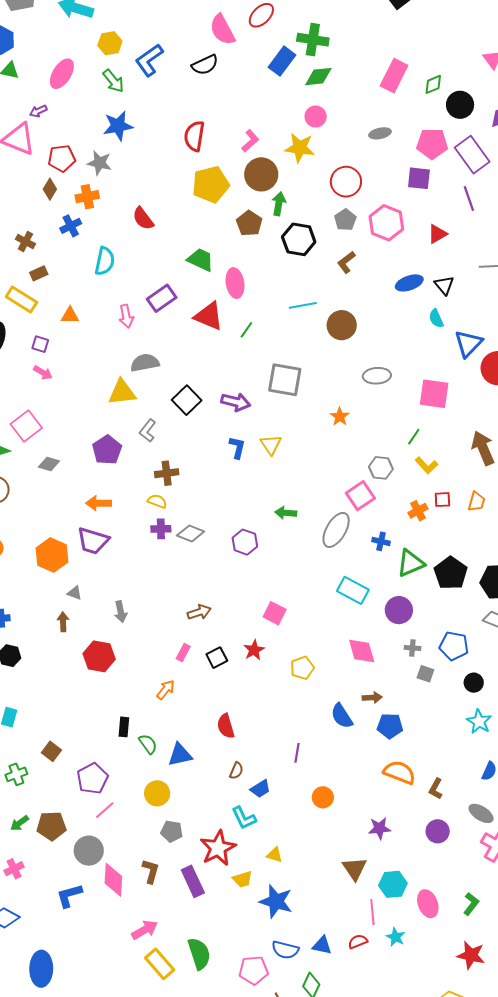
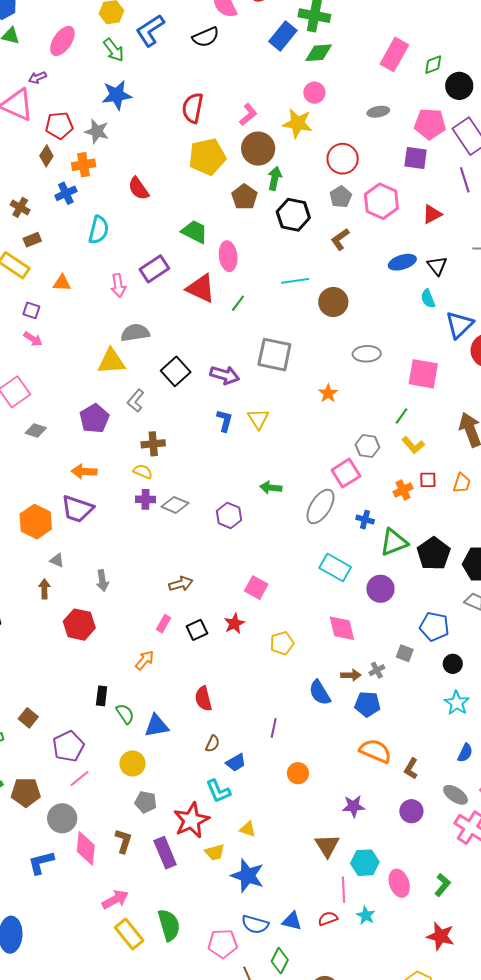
gray cross: (412, 648) -> (377, 670), moved, turned -35

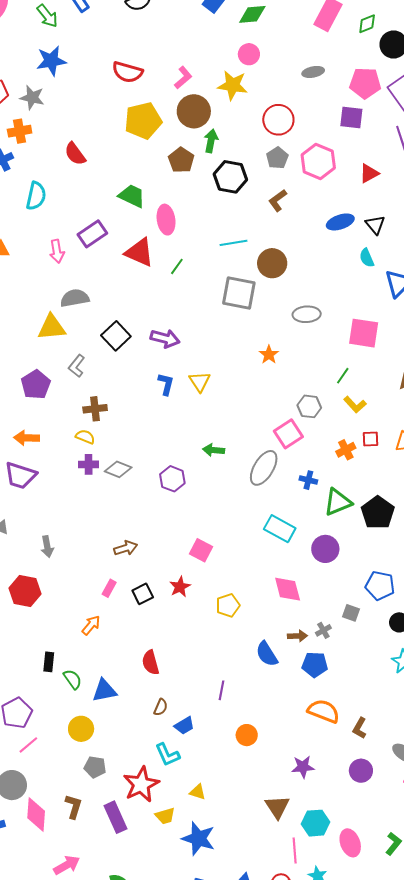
red semicircle: (193, 108) -> (127, 72), turned -84
gray square: (274, 355) -> (239, 293), moved

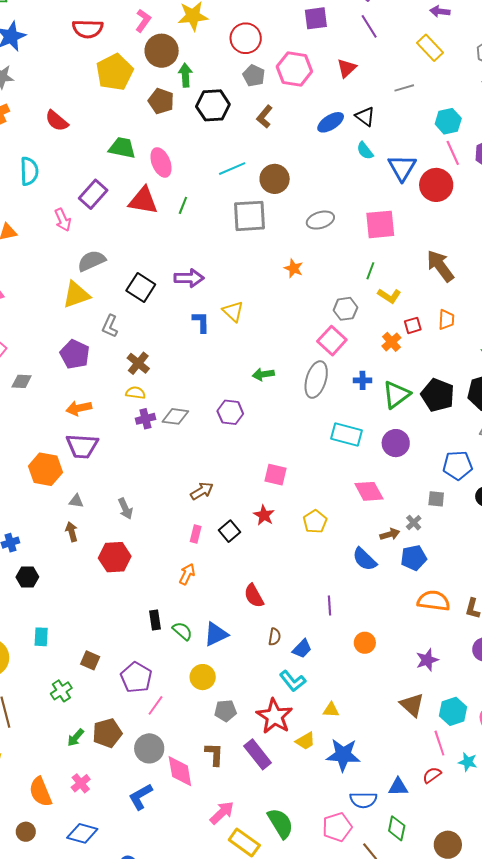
brown cross: (95, 409) -> (138, 363), turned -30

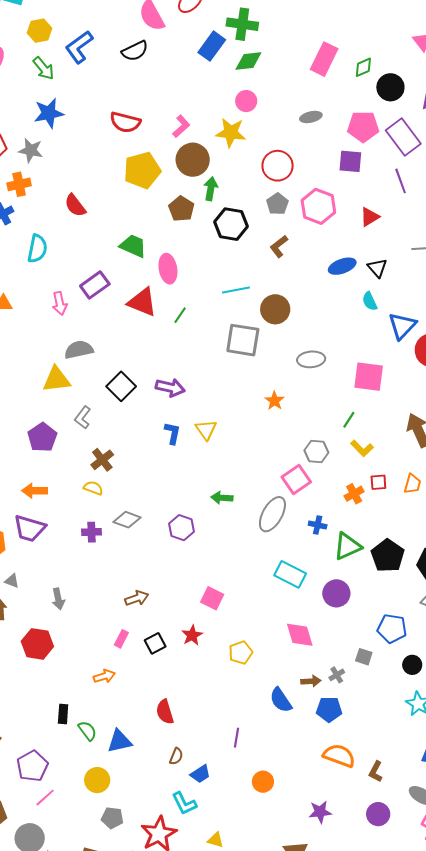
purple cross: (145, 419) -> (92, 532), moved
orange arrow: (187, 574) -> (104, 676), turned 35

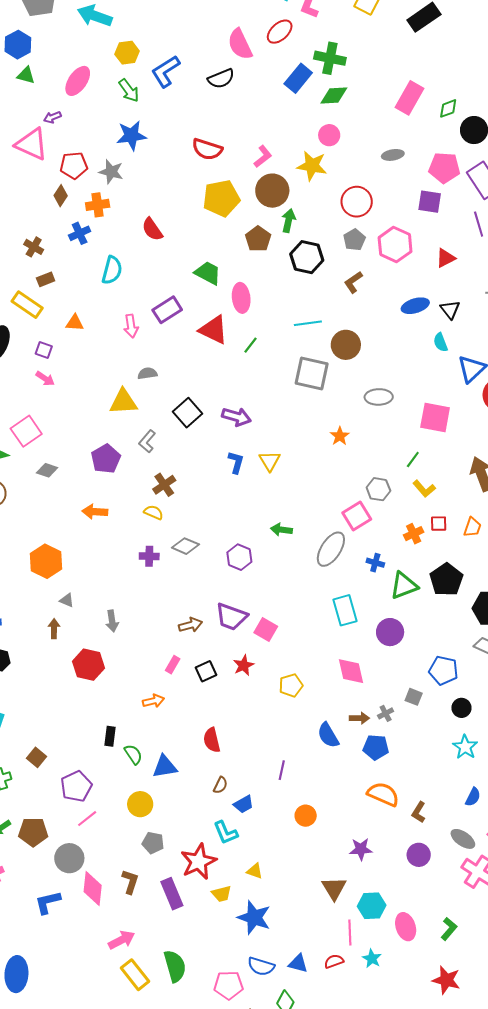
gray semicircle: (79, 350) -> (147, 373), size x0.7
purple trapezoid: (30, 528) -> (231, 617), moved
black pentagon: (388, 556) -> (446, 580), moved
cyan rectangle: (290, 574) -> (345, 610), turned 44

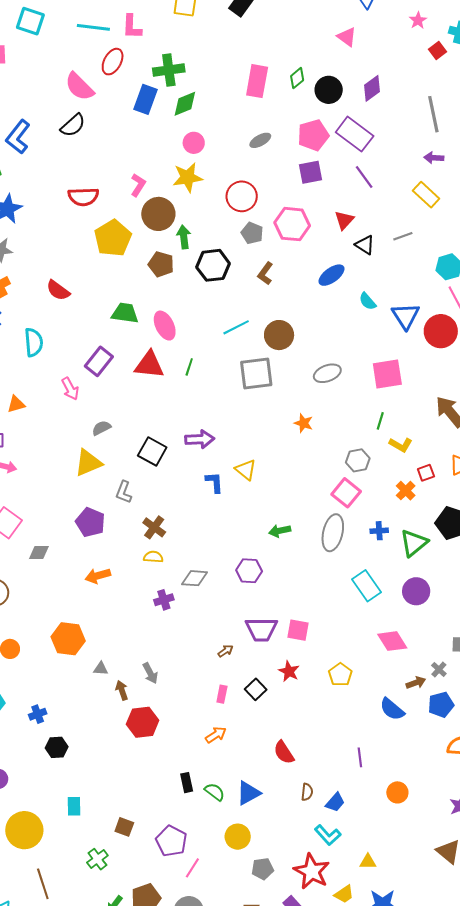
black triangle: (450, 310) -> (365, 245), moved
brown arrow: (190, 625) -> (226, 651), size x0.7
brown arrow: (54, 629) -> (122, 690), moved

